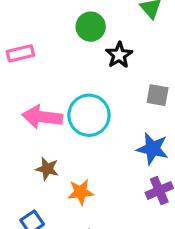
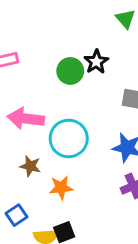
green circle: (91, 27) -> (70, 71), moved
cyan circle: (89, 115) -> (69, 138), moved

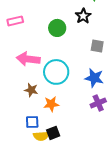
black star: (96, 62) -> (83, 16), moved
blue square: (17, 215) -> (32, 122), moved, turned 32

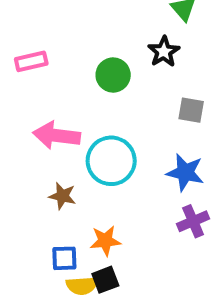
orange star: (51, 104) -> (105, 241), moved

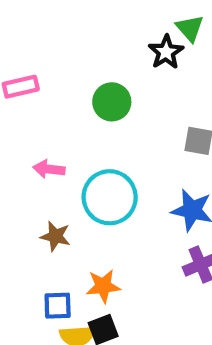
black star: (164, 52) -> (166, 52), moved
pink arrow: (57, 135) -> (49, 169), size x0.6

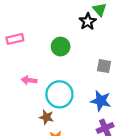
brown star: (55, 236) -> (46, 117), moved

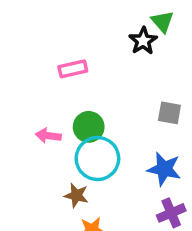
pink rectangle: (15, 39) -> (73, 69), moved
green circle: (61, 47) -> (89, 127), moved

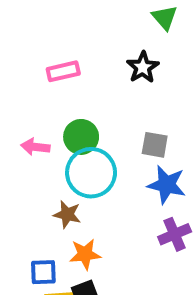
black star: (143, 41) -> (143, 67), moved
gray square: (169, 113) -> (155, 145), moved

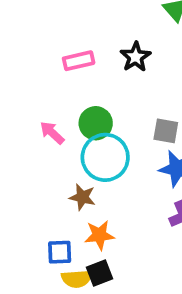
black star: (143, 67) -> (135, 57), moved
pink arrow: (35, 147) -> (52, 133), turned 36

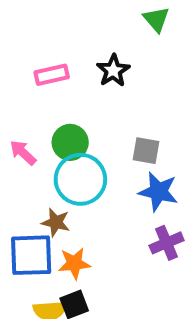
blue square: (60, 252) -> (31, 255), moved, size x1.6

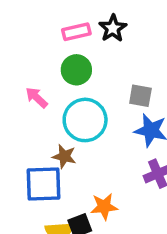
pink rectangle: (52, 75) -> (76, 32), moved
green circle: (70, 142) -> (76, 70), moved
orange star: (74, 263) -> (104, 207), moved

